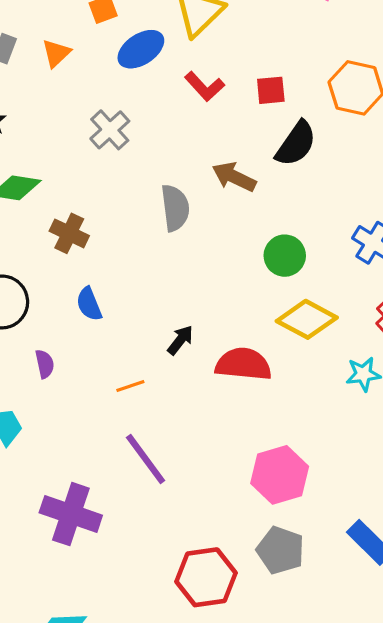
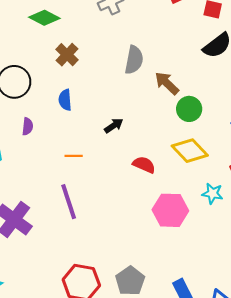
brown arrow: (234, 177) -> (167, 83), moved
black arrow: (180, 340) -> (114, 126), moved
red semicircle: (243, 364) -> (144, 165), size x0.7
pink hexagon: (280, 475) -> (170, 210), moved

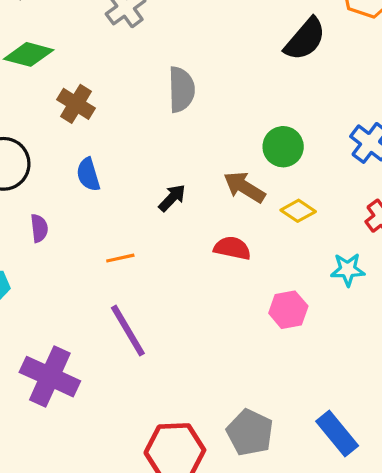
brown arrow: (167, 83) -> (244, 187), moved
yellow diamond: (190, 151) -> (298, 211), size x0.6
pink hexagon: (170, 210) -> (288, 310), size x0.7

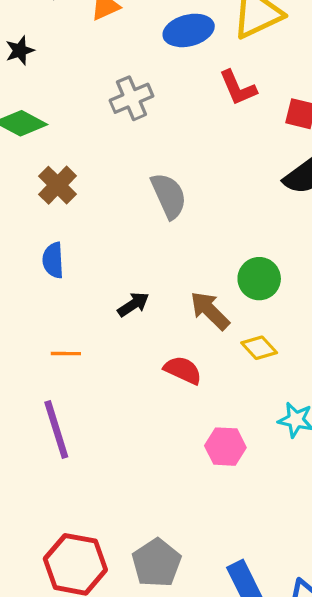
gray semicircle: (181, 90) -> (169, 196), turned -36

